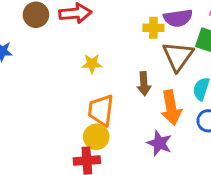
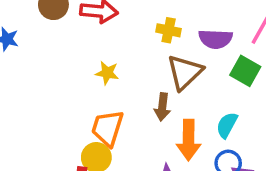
yellow cross: (153, 28) -> (169, 30), moved
brown triangle: (178, 56) -> (185, 72), moved

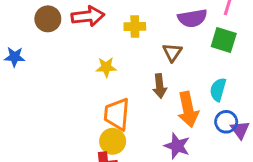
yellow cross: (169, 30) -> (135, 27), moved
brown triangle: (185, 72) -> (172, 52), size x0.6

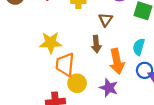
yellow star: (106, 67) -> (51, 43), moved, size x1.5
yellow circle: (113, 141) -> (77, 83), moved

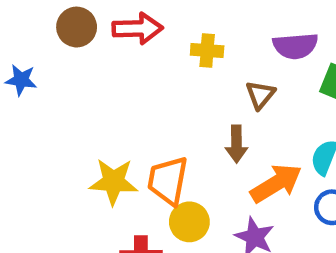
yellow star: (51, 43) -> (113, 182), moved
orange arrow: (117, 61) -> (276, 183), turned -115

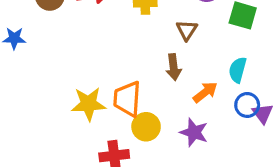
orange arrow: (276, 183) -> (205, 92), size x0.7

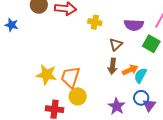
brown arrow: (174, 67) -> (113, 66), moved
orange arrow: (205, 92) -> (130, 70), moved
purple star: (194, 132) -> (117, 106), moved

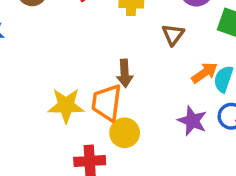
brown arrow: (113, 66) -> (125, 73), moved
purple star: (117, 106) -> (192, 121), moved

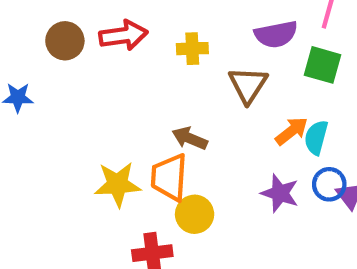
brown triangle: (173, 35) -> (248, 85), size x1.4
brown arrow: (125, 73) -> (190, 138), turned 120

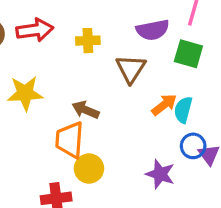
yellow star: (118, 184) -> (25, 93), moved
purple star: (280, 193) -> (160, 174), moved

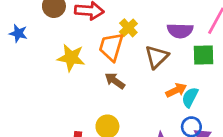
yellow cross: (88, 41) -> (128, 28), turned 36
green square: (188, 54) -> (204, 55), turned -30
orange trapezoid: (70, 140) -> (111, 47), moved

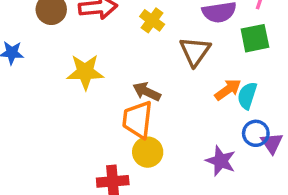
orange trapezoid: (111, 47) -> (138, 120), moved

